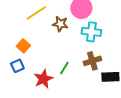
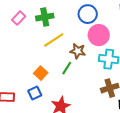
green line: (64, 68) -> (67, 68), moved

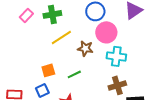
green line: (67, 68) -> (74, 74), moved, turned 32
orange square: (41, 73) -> (48, 70), turned 32

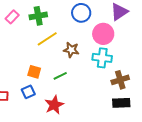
pink circle: (106, 32) -> (103, 34), moved
orange square: (48, 70) -> (34, 72), turned 32
brown cross: (117, 85) -> (120, 80), moved

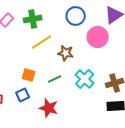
cyan cross: (102, 58) -> (85, 79), moved, turned 36
red star: (54, 105) -> (49, 108), turned -30

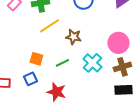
pink circle: (98, 37) -> (118, 43), moved

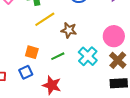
brown cross: (122, 67) -> (118, 60), turned -30

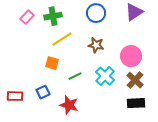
brown star: (69, 30) -> (96, 45), moved
orange square: (32, 52) -> (52, 63), moved

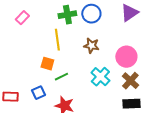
green cross: (53, 16) -> (67, 15), moved
yellow line: (62, 39) -> (57, 40), turned -65
green line: (75, 76) -> (61, 77), moved

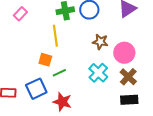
brown star: (91, 46) -> (100, 42), moved
blue square: (38, 93) -> (36, 89), size x1.5

